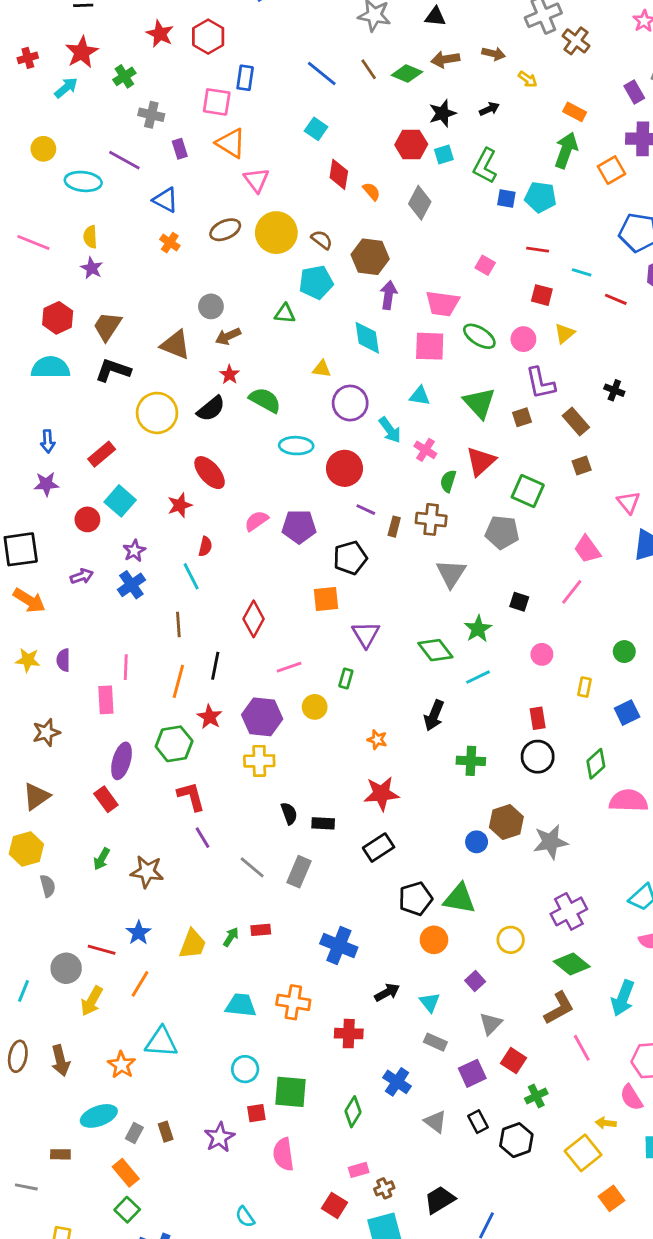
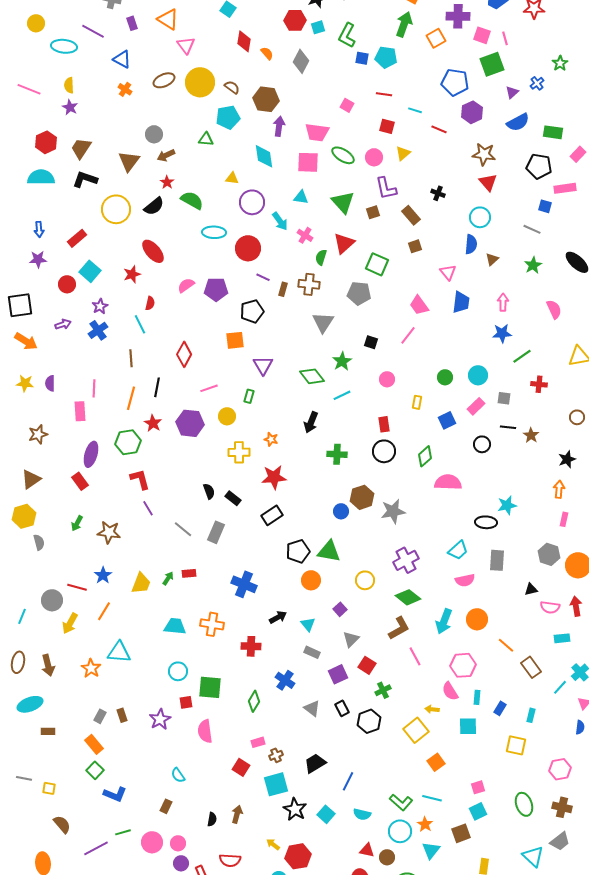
brown triangle: (175, 345) -> (129, 161), turned 45
yellow cross: (259, 761) -> (239, 452), moved
black rectangle: (323, 823) -> (233, 498), turned 35
cyan ellipse: (99, 1116) -> (30, 704), moved
gray line: (26, 1187) -> (24, 778), moved

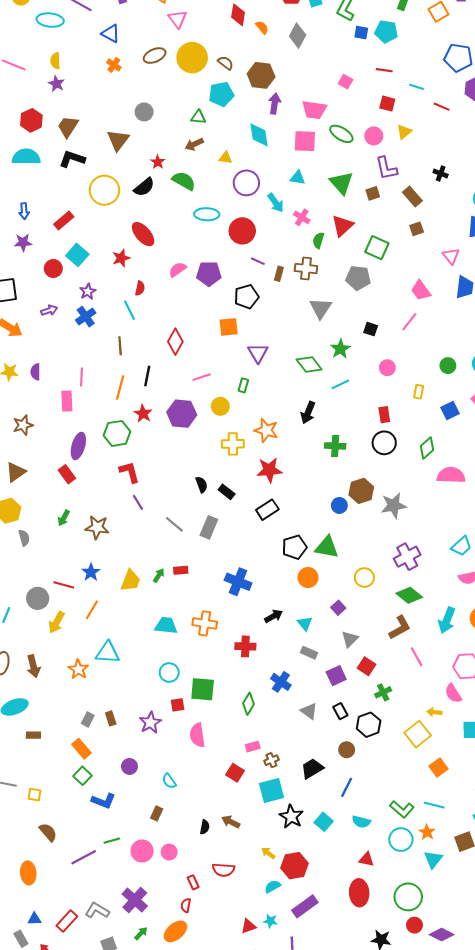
brown arrow: (166, 155) -> (194, 144), moved
orange star: (271, 439) -> (266, 430), size x1.6
brown arrow: (237, 814) -> (231, 822), turned -78
brown circle: (387, 857) -> (347, 750), moved
purple circle: (181, 863) -> (129, 766), moved

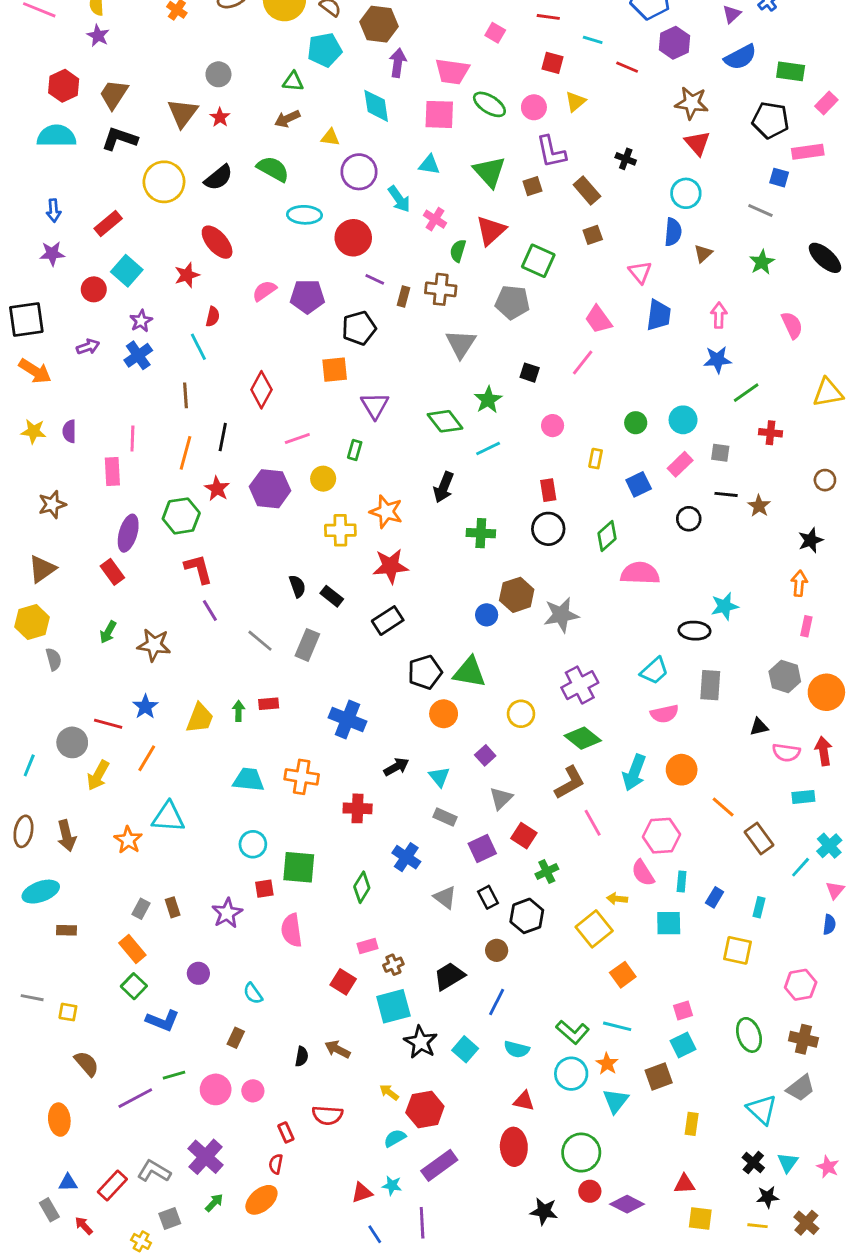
red star: (158, 162) -> (220, 117), moved
green arrow: (159, 575) -> (239, 711), turned -32

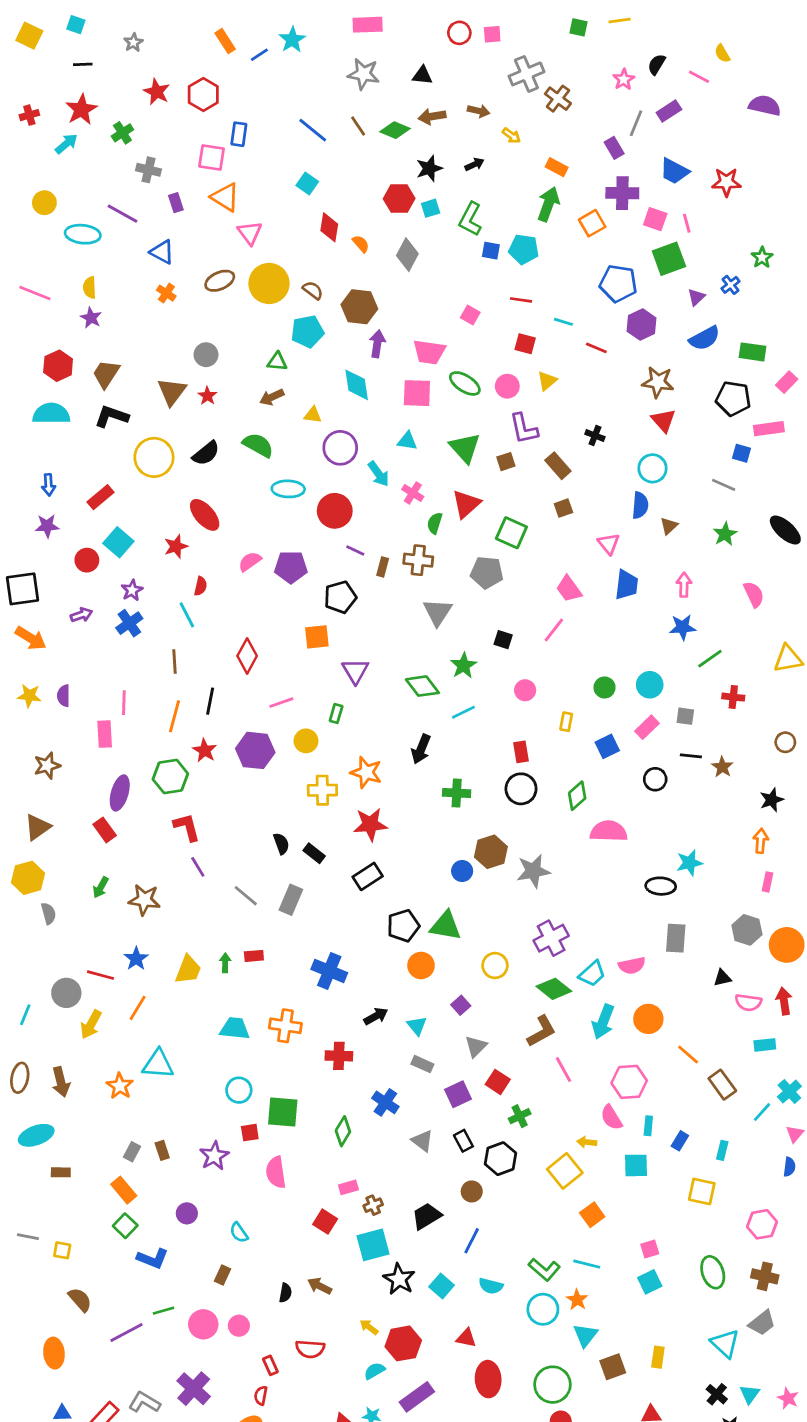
cyan trapezoid: (654, 671) -> (592, 974), moved
brown square: (659, 1077) -> (613, 1367), moved
red triangle: (524, 1101) -> (466, 1338), moved

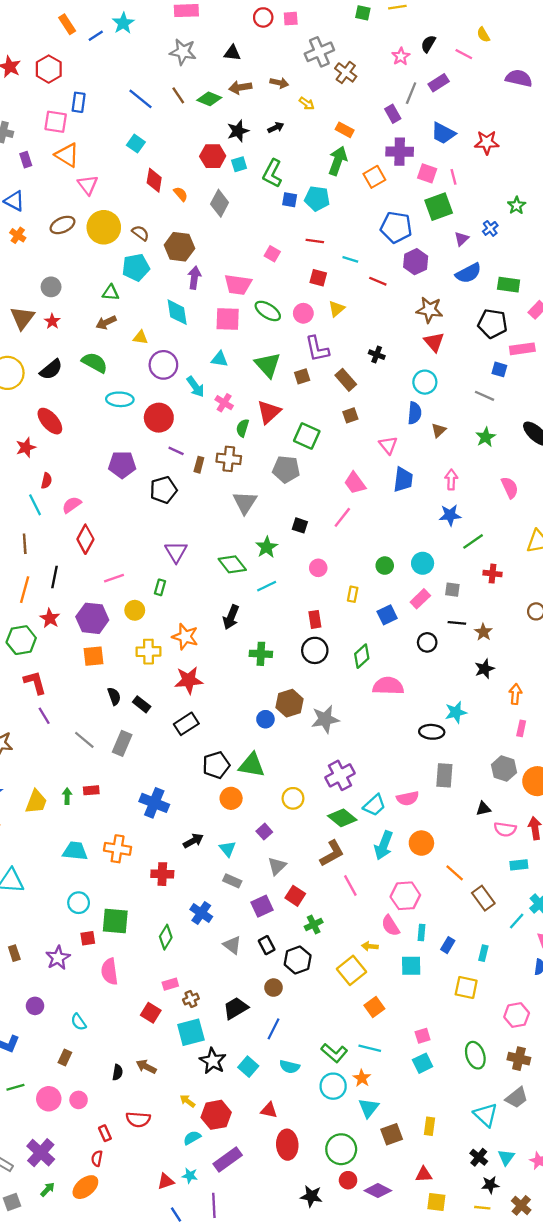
pink semicircle: (250, 561) -> (72, 505), moved
orange square: (317, 637) -> (93, 656), moved
black star: (772, 800) -> (484, 669), moved

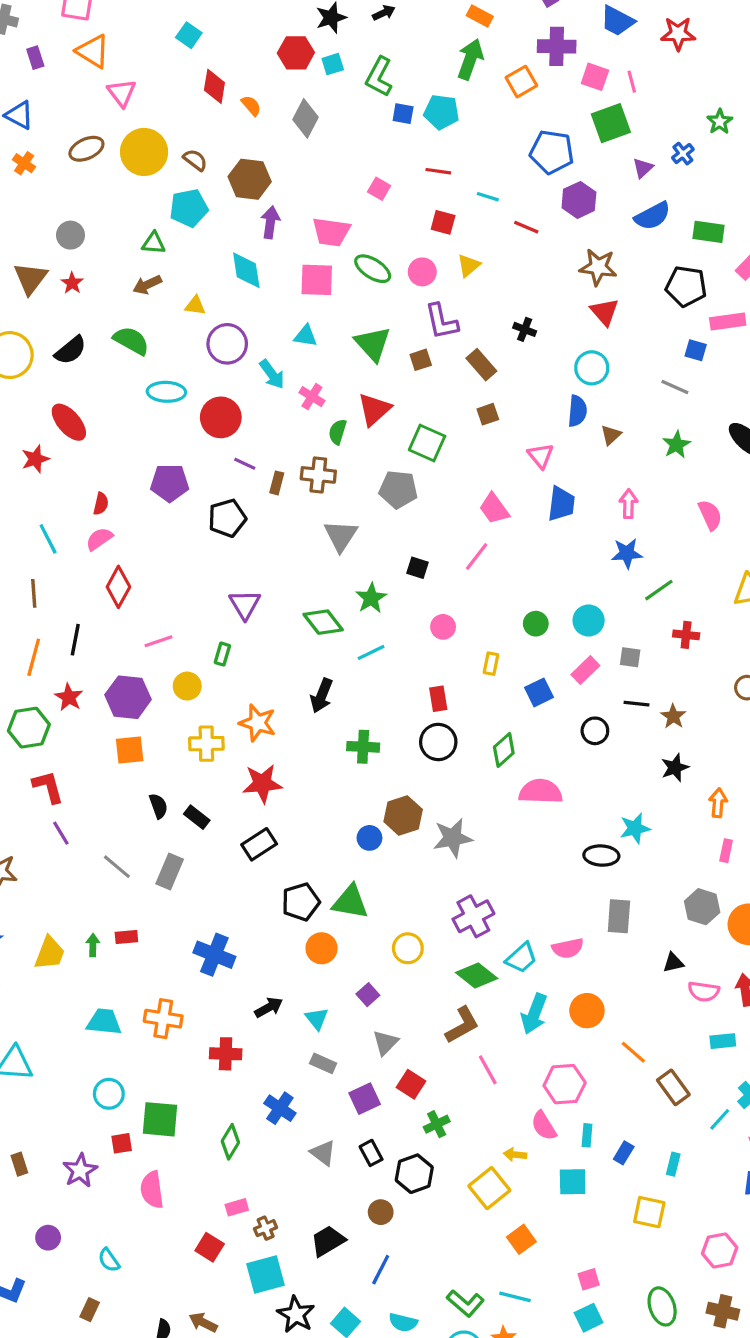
red semicircle: (46, 481) -> (101, 504), moved

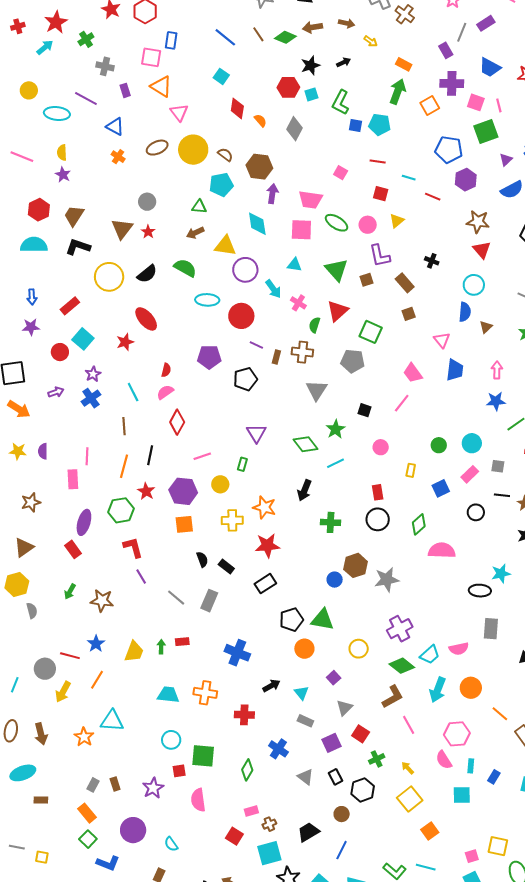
yellow triangle: (195, 305) -> (225, 246), size x1.6
yellow arrow: (515, 1155) -> (408, 768), moved, turned 40
yellow square: (649, 1212) -> (498, 846), moved
purple circle: (48, 1238) -> (133, 830), size x1.6

